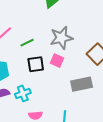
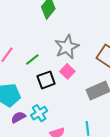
pink square: (57, 61) -> (67, 71), turned 32

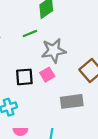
green line: (32, 59) -> (30, 34), moved

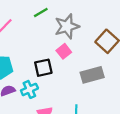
black square: (24, 77) -> (43, 68), moved

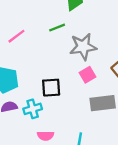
pink square: (64, 51) -> (88, 75), moved

